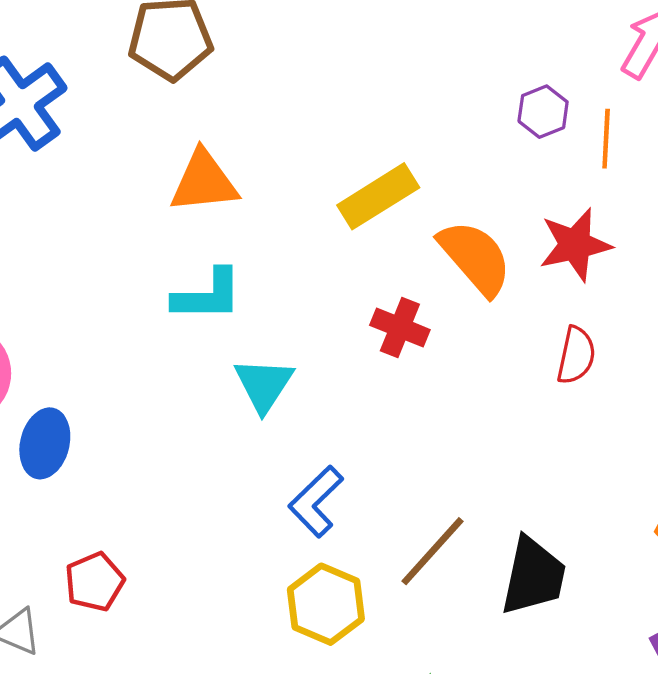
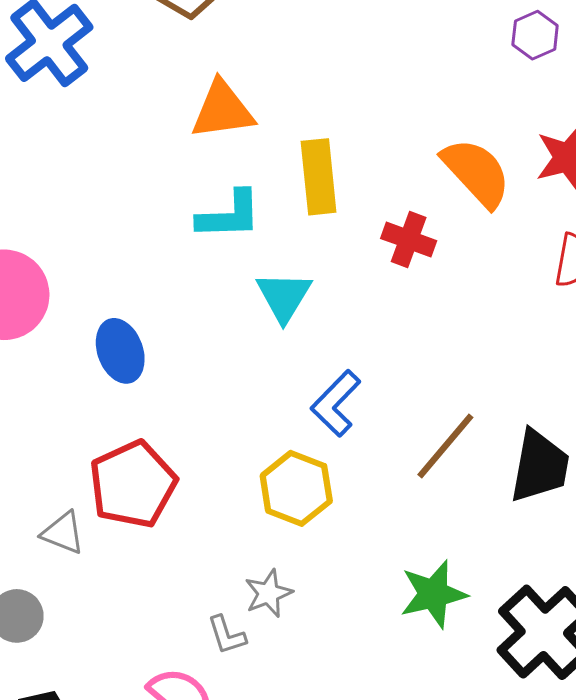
yellow rectangle: (378, 196) -> (319, 177), moved, turned -62
blue ellipse: (45, 443) -> (120, 351), moved, turned -32
red pentagon: (95, 582) -> (133, 484), size x1.6
yellow hexagon: (326, 604) -> (296, 488), moved

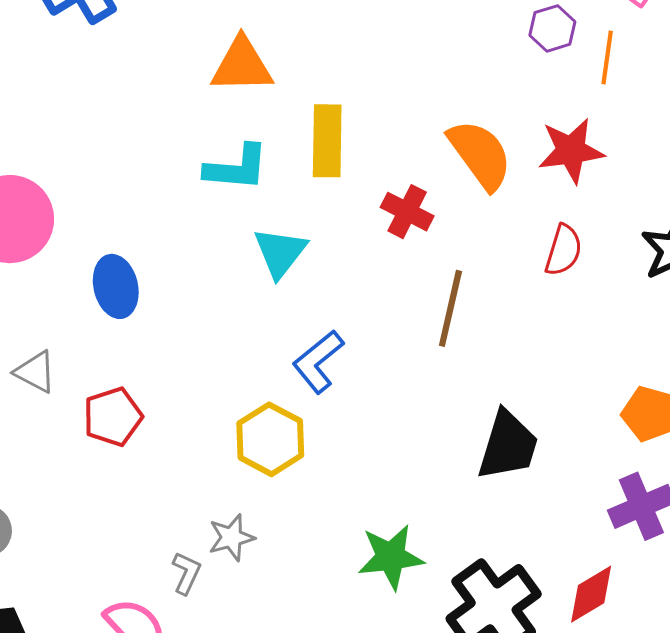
brown line: (445, 446) -> (450, 308), moved, turned -34
red pentagon: (133, 484) -> (113, 417), size x0.7
gray triangle: (63, 533) -> (35, 372), moved
gray L-shape: (227, 635) -> (186, 573), turned -144

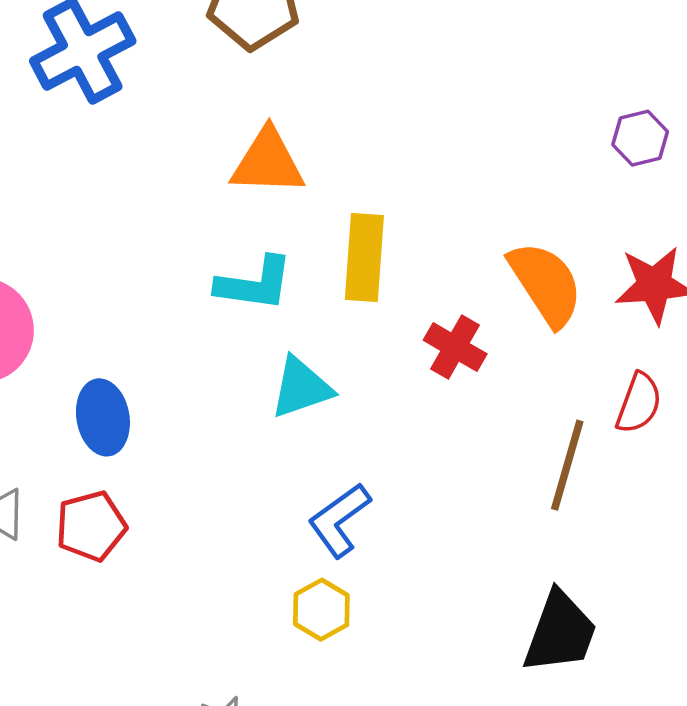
cyan triangle: (280, 252) -> (301, 388), turned 30
brown line: (450, 308) -> (567, 465), moved
red pentagon: (113, 417) -> (91, 526), moved
yellow hexagon: (270, 439) -> (321, 610), moved, size x0.7

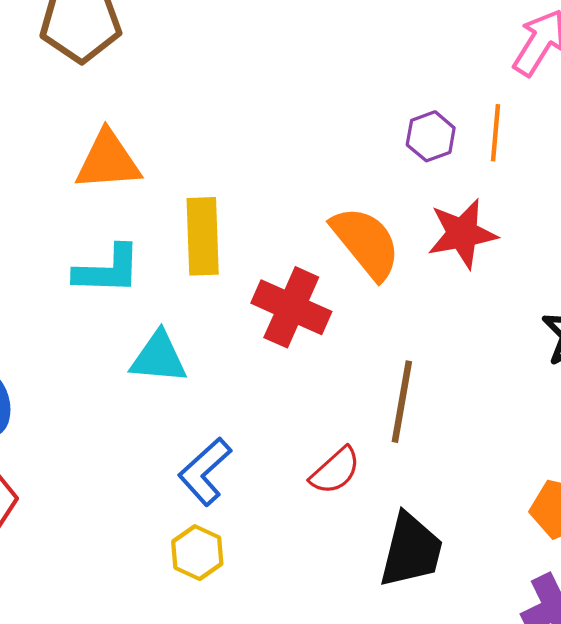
purple hexagon: (640, 138) -> (431, 136), moved
red cross: (455, 347) -> (291, 307), size x1.4
cyan triangle: (301, 388) -> (159, 358), turned 30
red semicircle: (639, 403) -> (335, 471), moved, turned 34

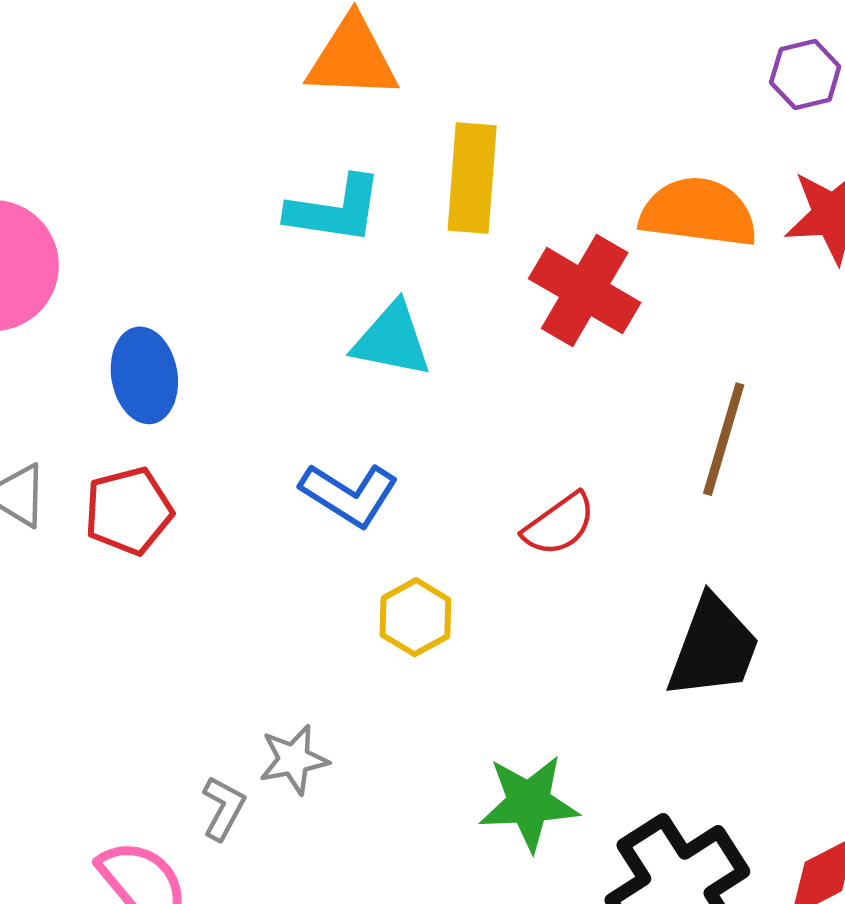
orange semicircle: (366, 243) -> (698, 212), turned -50
red semicircle: (335, 471) -> (559, 524), moved
blue L-shape: (205, 472) -> (349, 495), moved, turned -112

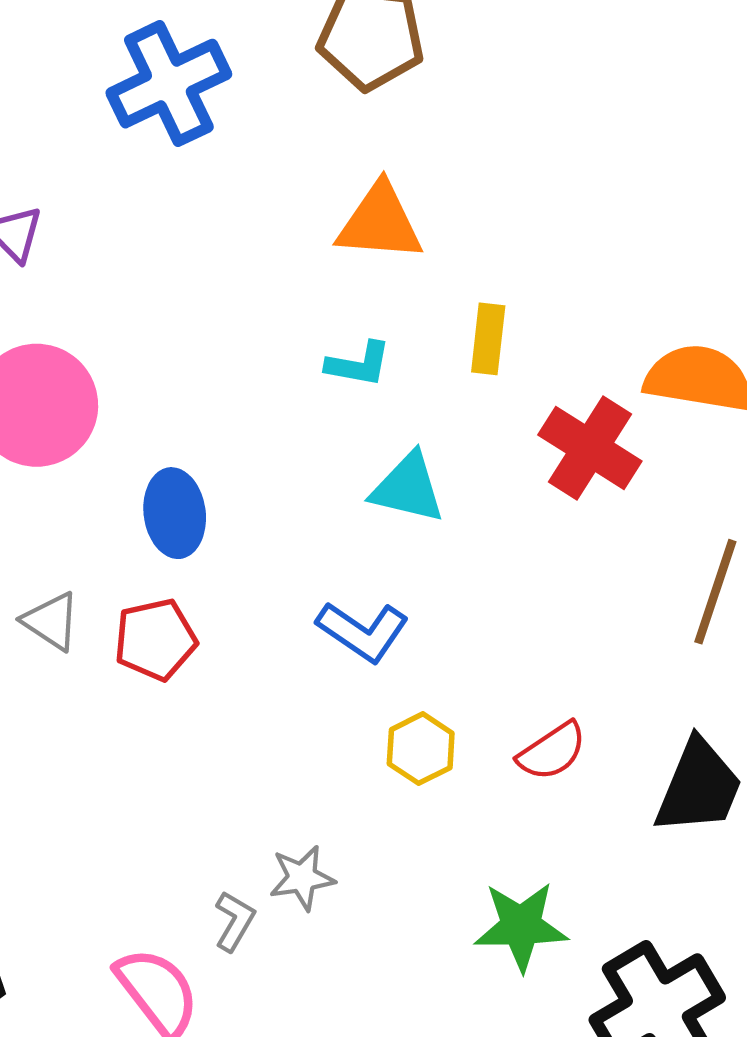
yellow rectangle: (472, 178) -> (488, 339), size x0.7
cyan L-shape: (335, 210) -> (359, 364), size x0.7
red semicircle: (559, 524) -> (552, 751), moved

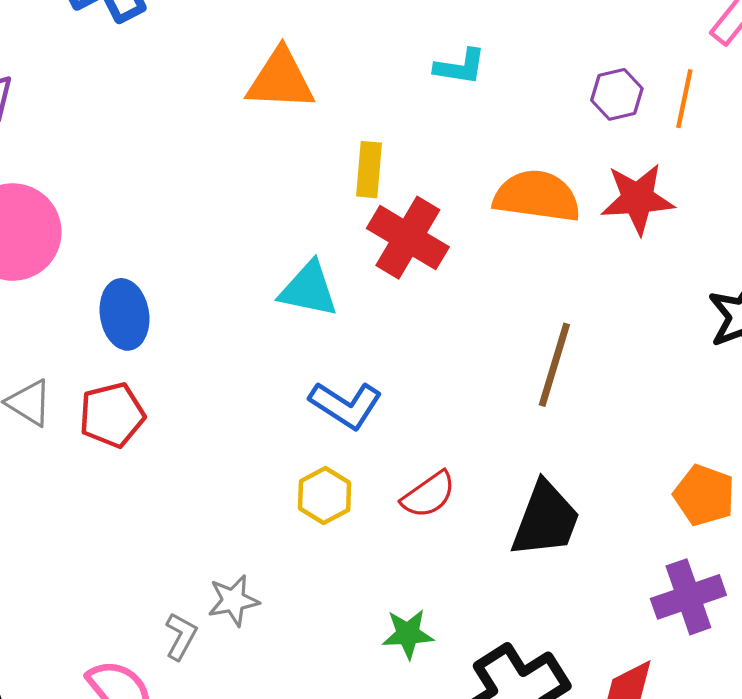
cyan L-shape: (359, 364) -> (460, 67), moved
red cross: (590, 448) -> (408, 238), moved
blue L-shape: (363, 631) -> (346, 405), moved
green star: (521, 926) -> (408, 634), size x0.7

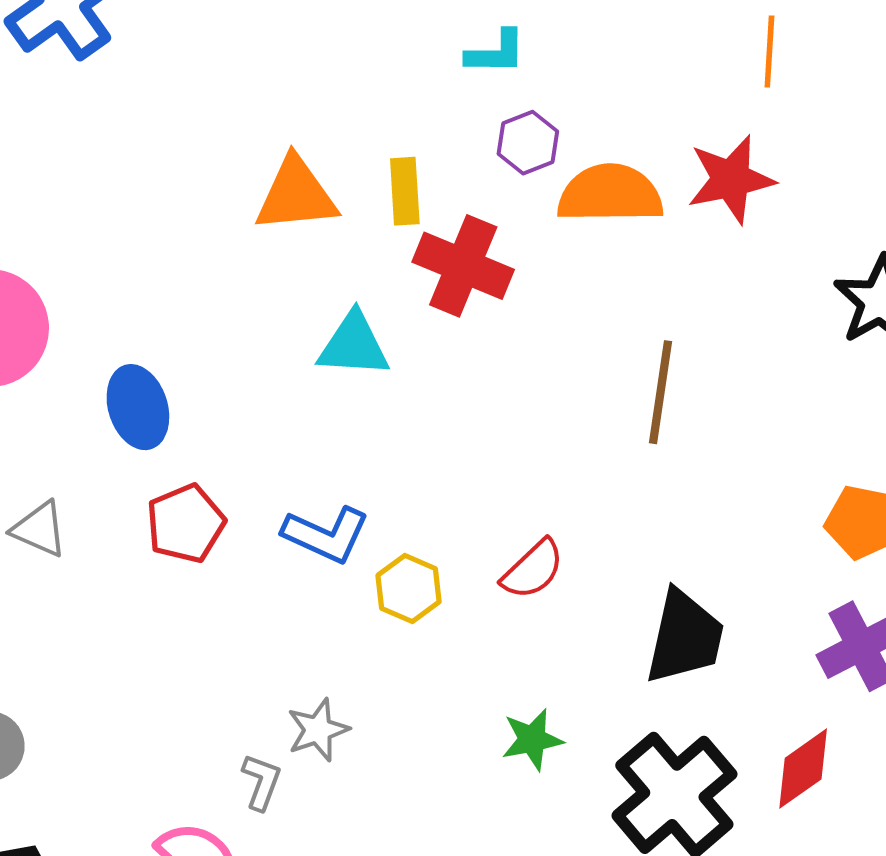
orange triangle: (281, 80) -> (296, 195), moved
purple hexagon: (617, 94) -> (528, 143), moved
blue L-shape: (346, 405) -> (326, 535), moved
red pentagon: (112, 415) -> (186, 523), moved
black trapezoid: (546, 520) -> (685, 637), moved

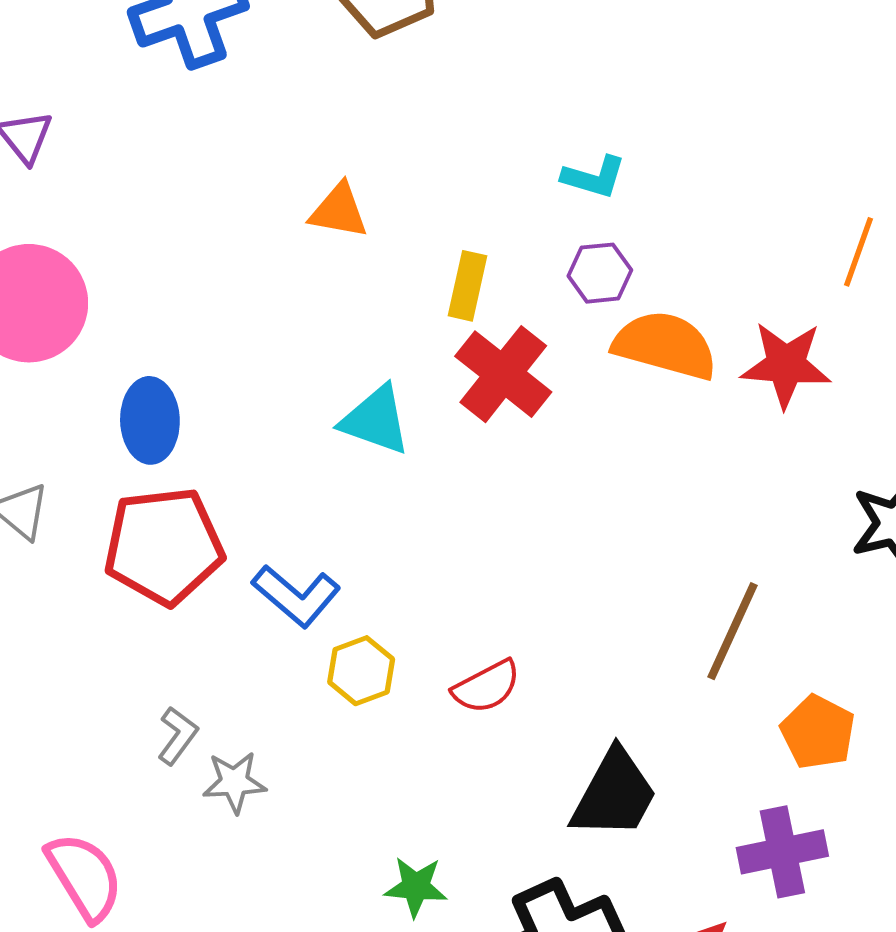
orange triangle: (296, 195) -> (339, 211), moved, size x0.7
brown line: (661, 392) -> (732, 631), moved
red pentagon: (186, 523) -> (164, 546), size x1.5
green star: (532, 739) -> (416, 887), moved
gray L-shape: (261, 782) -> (178, 736), moved

